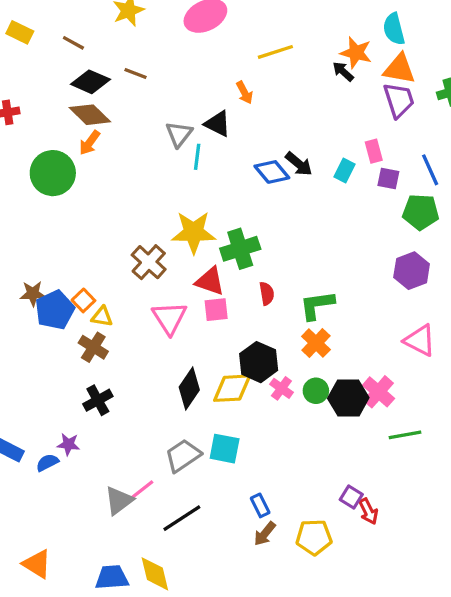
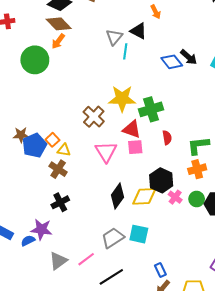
orange cross: (316, 343) -> (197, 169), turned 30
purple star: (68, 444) -> (41, 229), size x1.5
gray triangle: (119, 500) -> (58, 261), moved

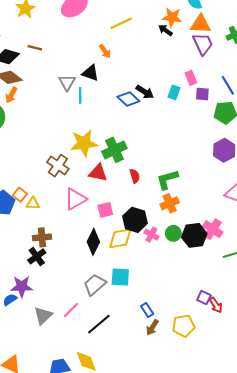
pink square: (135, 147) -> (105, 210), moved
pink triangle: (106, 152) -> (75, 199), turned 40
brown cross: (58, 169) -> (42, 237), moved, turned -30

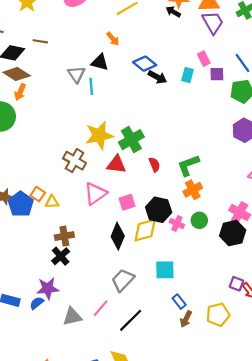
blue diamond: (128, 99) -> (145, 64), moved
black hexagon: (194, 235) -> (233, 233), moved
cyan square: (120, 277) -> (165, 270), moved
gray triangle: (43, 316) -> (72, 317), turned 36

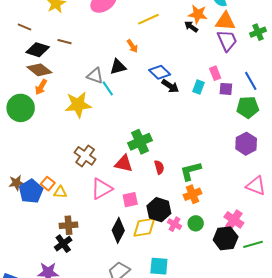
black triangle: (100, 62) -> (118, 67), turned -36
gray triangle: (76, 74) -> (95, 76), turned -42
cyan line: (91, 86) -> (108, 88), turned -35
yellow star: (99, 135) -> (78, 105), moved

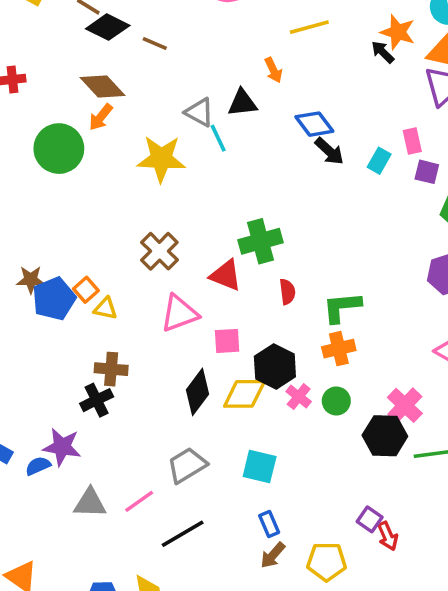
black diamond: (38, 50) -> (108, 27), moved

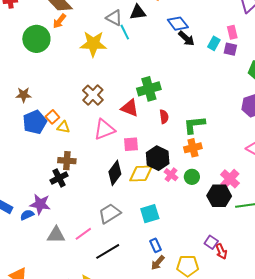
purple square: (427, 172) -> (230, 49), moved
brown star: (31, 280) -> (24, 95), moved
cyan square: (260, 466) -> (150, 214), turned -30

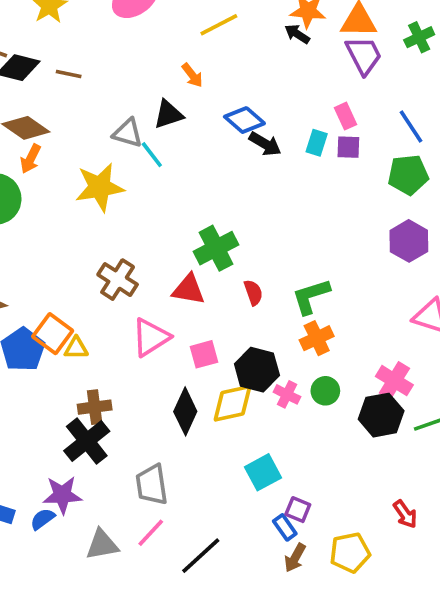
orange square: (52, 117) -> (53, 334), size x1.5
black cross: (59, 178) -> (87, 441), size x1.4
gray trapezoid: (110, 213) -> (152, 485), moved, turned -55
purple square: (211, 242) -> (298, 510), moved

